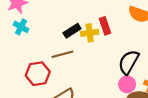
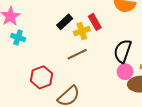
black rectangle: (72, 31) -> (65, 22), moved
brown line: (62, 54) -> (77, 54), moved

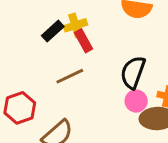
red rectangle: (95, 22) -> (84, 41), moved
yellow cross: (82, 31) -> (75, 25), moved

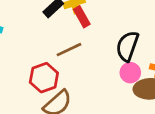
red hexagon: (20, 108) -> (44, 78), moved

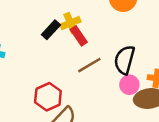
brown line: (69, 50) -> (89, 65), moved

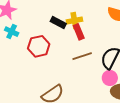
black rectangle: (51, 30) -> (58, 23), turned 63
red hexagon: (48, 97) -> (39, 46), moved

